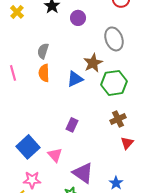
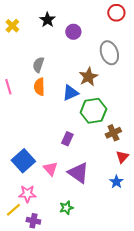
green hexagon: (114, 83) -> (93, 111), moved
purple triangle: (83, 173) -> (78, 173), moved
blue star: (116, 183) -> (116, 182), moved

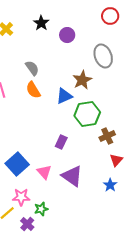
gray semicircle: (38, 65) -> (32, 68), turned 126
orange semicircle: (39, 87) -> (33, 90), turned -30
green star: (66, 208) -> (41, 209), moved
purple cross: (33, 221) -> (27, 224), turned 32

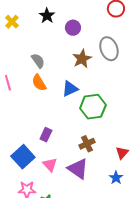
brown star: (82, 80) -> (82, 59), moved
brown cross: (107, 136) -> (87, 144), moved
purple rectangle: (61, 142) -> (46, 135), moved

